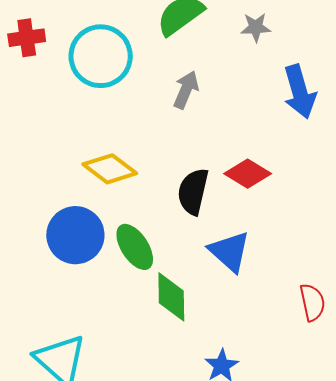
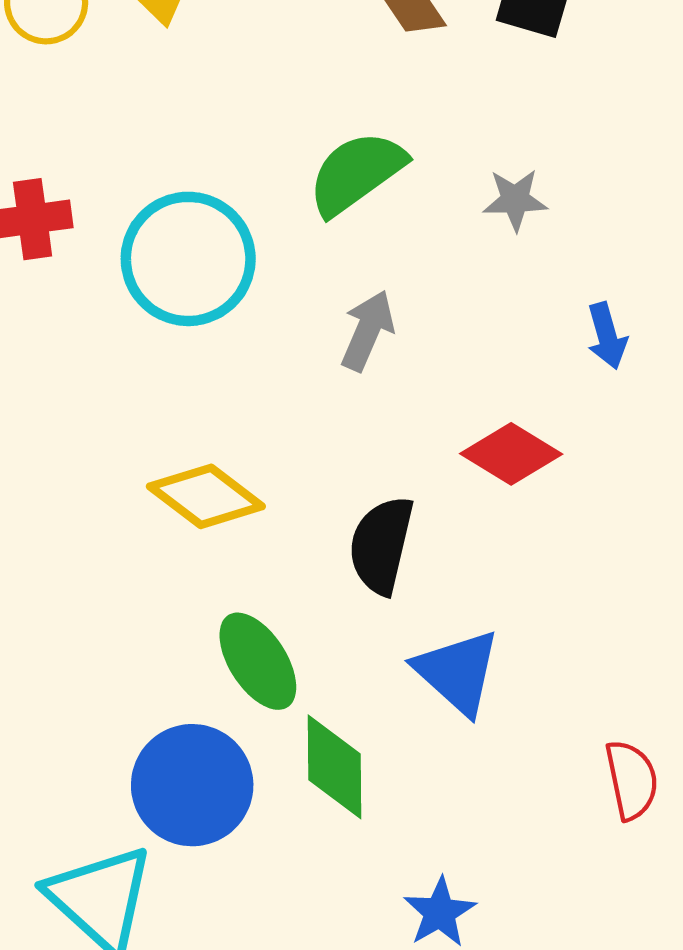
blue arrow: (300, 92) -> (607, 336), size x0.6
red diamond: (248, 174) -> (511, 454), moved
blue circle: (75, 235) -> (192, 785), moved

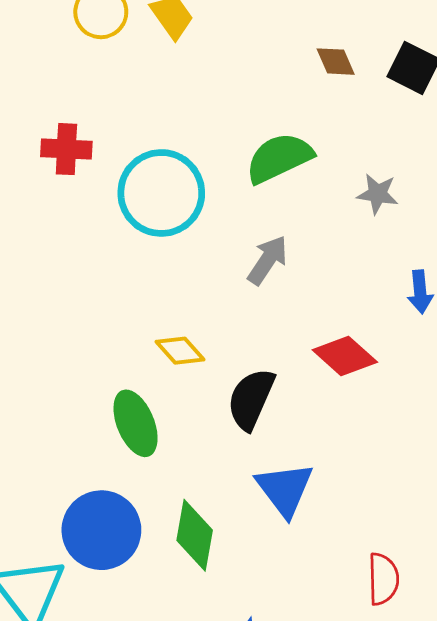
yellow diamond: (206, 496) -> (180, 351), moved, size x0.7
green ellipse: (258, 661) -> (136, 423), moved

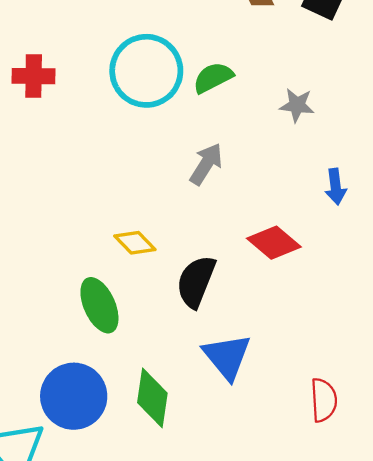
green semicircle: (279, 158) -> (213, 78), size x0.7
cyan circle: (161, 193) -> (146, 71), moved
red semicircle: (383, 579) -> (324, 400), moved

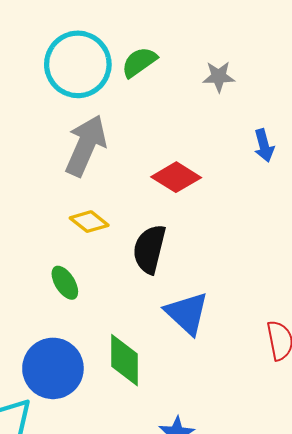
gray arrow: (206, 164) -> (86, 145), moved, size x1.5
red diamond: (274, 243) -> (176, 177), moved
green ellipse: (99, 305) -> (65, 283), size x0.7

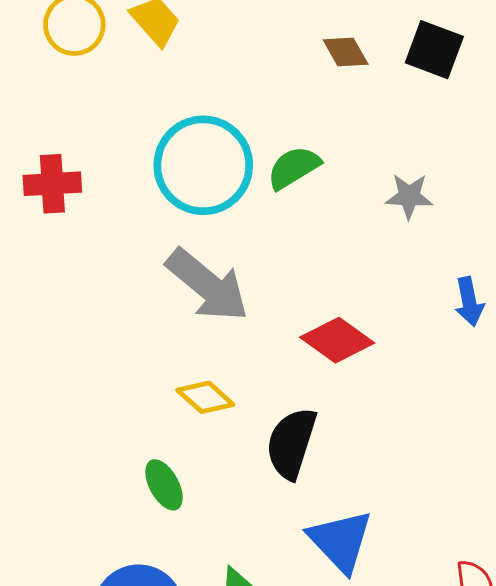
gray arrow: (86, 145) -> (207, 285), turned 102

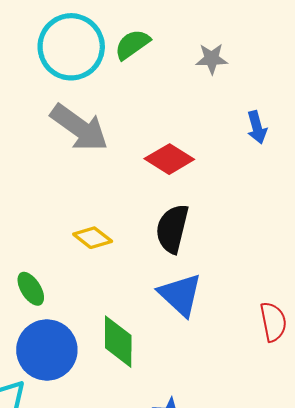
yellow diamond: (205, 397) -> (93, 238), moved
black semicircle: (291, 443) -> (172, 229), moved
green ellipse: (164, 485) -> (31, 289), moved

